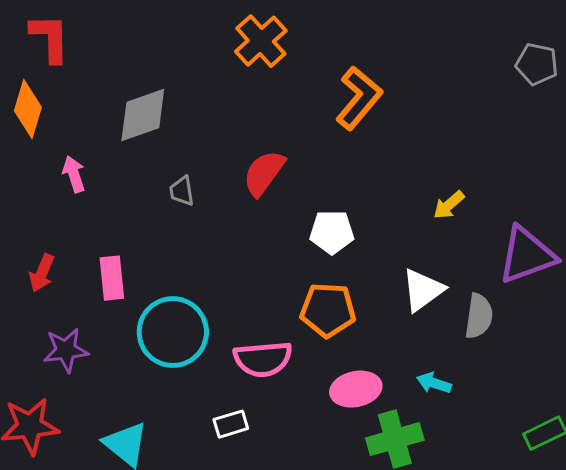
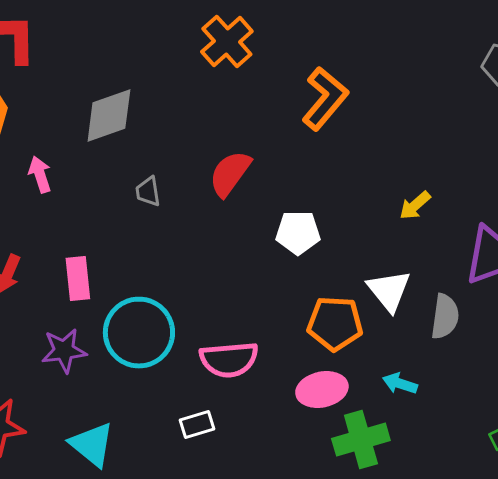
white triangle: (423, 290) -> (389, 290), turned -33
orange pentagon: (328, 310) -> (335, 324), moved
purple star: (66, 350) -> (64, 350), moved

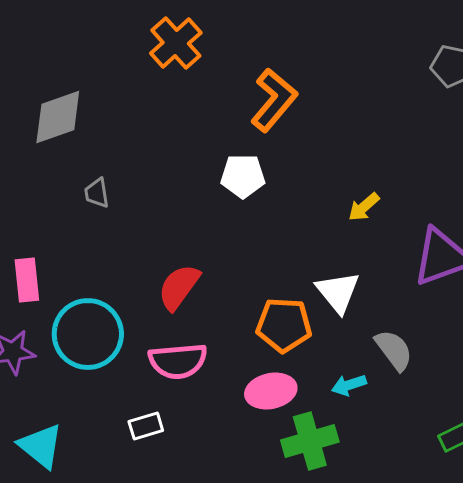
red semicircle: (230, 174) -> (179, 287), moved
white pentagon: (298, 232) -> (243, 176), moved
gray semicircle: (445, 316) -> (394, 350), moved, turned -45
cyan arrow: (400, 384) -> (349, 385), turned -36

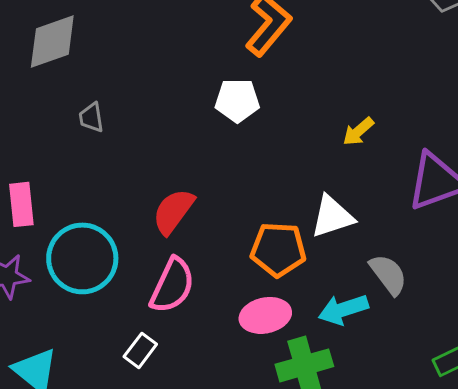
white triangle: (338, 292) -> (332, 216), turned 51
pink semicircle: (178, 361) -> (172, 285), turned -60
cyan arrow: (349, 385) -> (343, 309), size x1.4
white rectangle: (146, 426) -> (140, 350), turned -36

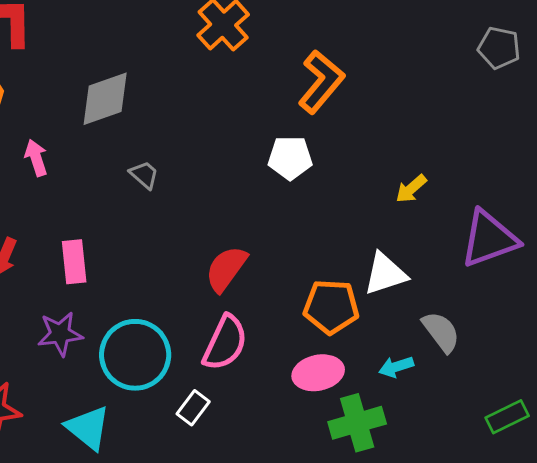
gray trapezoid: (91, 117) -> (144, 175), turned 140
cyan circle: (82, 258) -> (135, 355), moved
cyan arrow: (343, 309) -> (396, 367), size x0.7

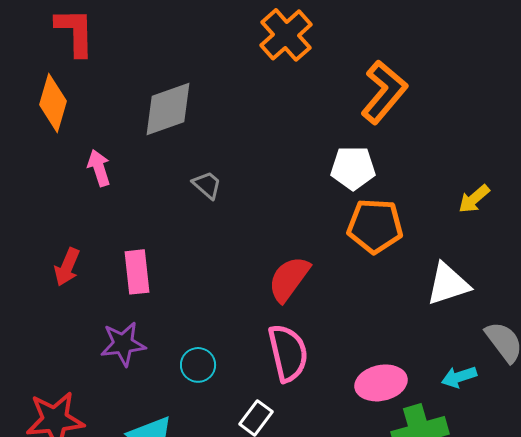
orange pentagon: (331, 307) -> (375, 226), moved
pink semicircle: (225, 343) -> (288, 353), turned -38
cyan circle: (135, 355) -> (198, 365), size x0.5

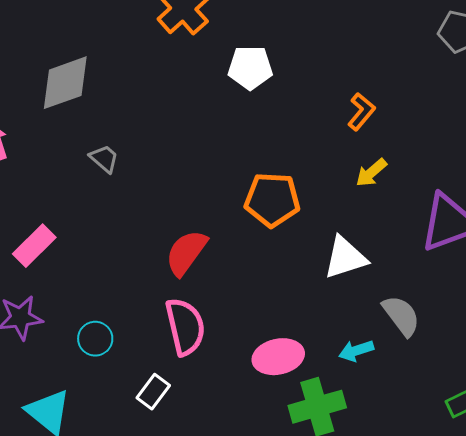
orange L-shape: (384, 92) -> (361, 112), moved, size x0.6
white pentagon: (353, 168) -> (250, 68), moved
pink rectangle: (137, 272) -> (34, 246), turned 51

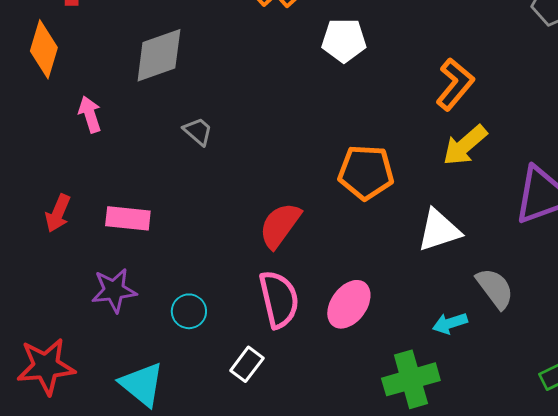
orange L-shape: (361, 112) -> (455, 84), size x1.4
yellow arrow: (371, 173) -> (465, 145), size x1.4
pink rectangle: (34, 246) -> (128, 218), turned 51
pink ellipse: (278, 357) -> (349, 304), moved, turned -42

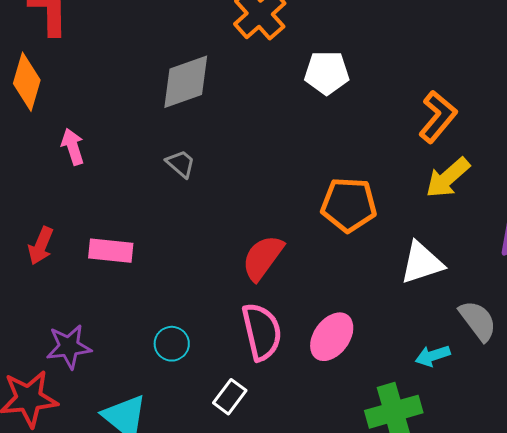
gray diamond: (159, 55) -> (186, 82), moved
purple star: (114, 290) -> (69, 347), moved

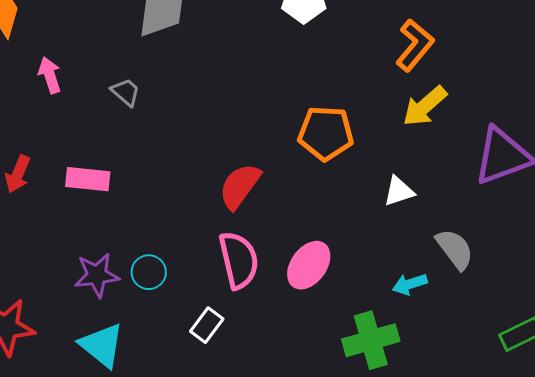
gray trapezoid: (181, 164) -> (126, 92), moved
white triangle: (422, 263) -> (399, 191), size x0.7
purple star: (69, 347) -> (97, 275), moved

